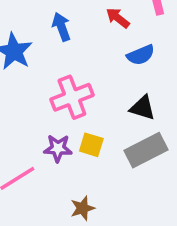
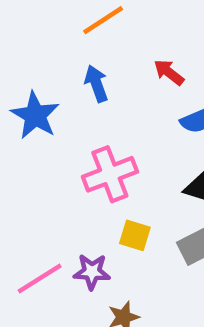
purple star: (58, 148) -> (92, 272), moved

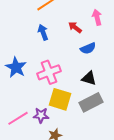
blue star: (35, 115) -> (16, 67), moved
yellow square: (135, 235) -> (60, 99), size x1.6

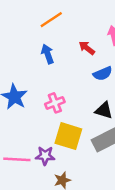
pink cross: (49, 72) -> (55, 103), size x0.7
pink line: (18, 118) -> (17, 159), turned 35

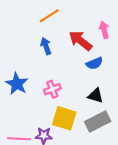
red arrow: (87, 48) -> (80, 41), size x1.6

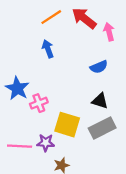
red arrow: (80, 41) -> (84, 18), moved
pink cross: (52, 89) -> (39, 103), moved

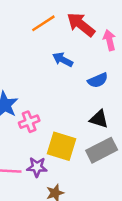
blue arrow: (48, 49) -> (63, 60), moved, turned -42

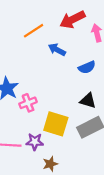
orange line: (43, 23) -> (34, 31), moved
red arrow: (81, 25) -> (72, 20), turned -65

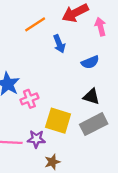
blue arrow: (57, 50) -> (59, 44), turned -140

